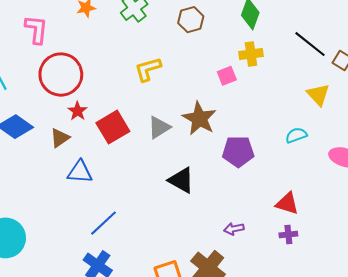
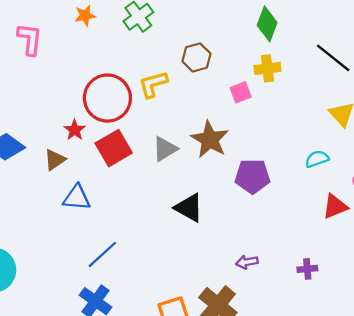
brown hexagon: (191, 20) -> (196, 57), moved
red circle: (61, 75) -> (107, 98), moved
red triangle: (287, 204) -> (335, 206), moved, turned -40

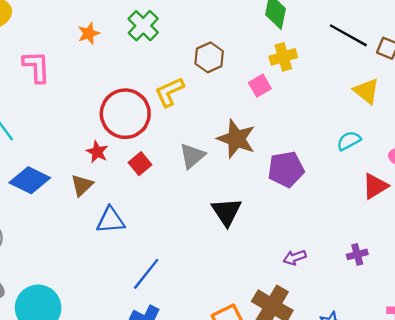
red square: (114, 148) -> (140, 164), size x0.6
black triangle: (189, 208) -> (227, 212), turned 36

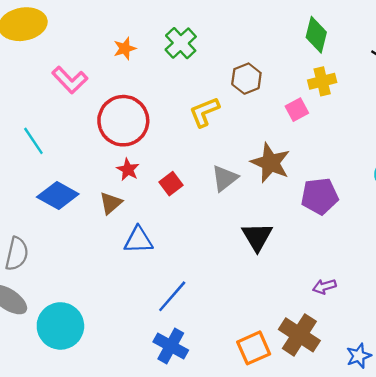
pink L-shape: (36, 67) -> (70, 80), turned 136
red circle: (125, 114) -> (123, 121), moved

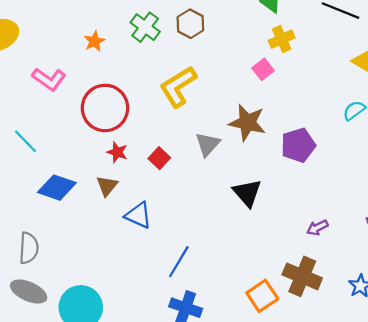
brown hexagon: (246, 79) -> (190, 24), moved
yellow L-shape: (204, 112) -> (178, 87), size x1.4
blue triangle: (138, 240) -> (138, 215), turned 36

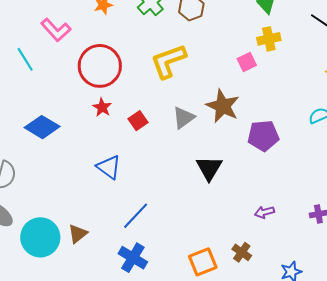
cyan line: (25, 141) -> (25, 59), moved
brown triangle: (107, 186) -> (78, 234), moved
brown cross: (302, 276) -> (242, 252), size x0.6

